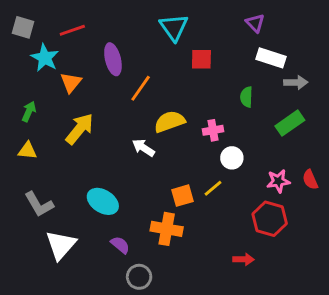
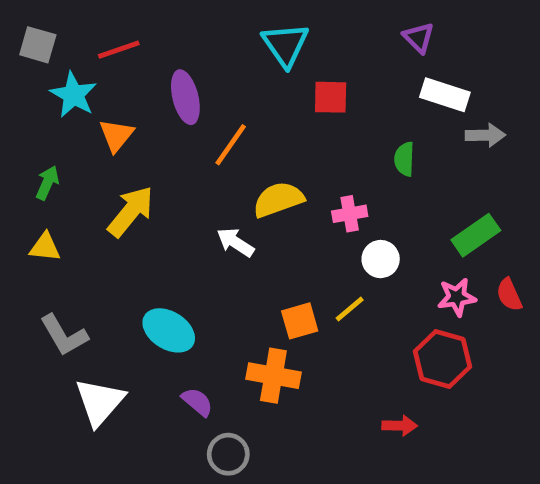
green rectangle: (290, 123) -> (476, 235), moved

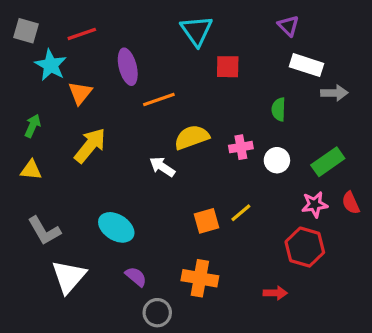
orange line: (231, 145) -> (159, 100), turned 36
white circle: (381, 259) -> (277, 160), moved
orange cross: (273, 376) -> (200, 278), moved

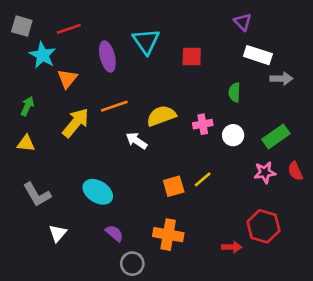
cyan triangle: (197, 31) -> (146, 41), moved
orange line: (159, 100) -> (114, 106), moved
red hexagon: (305, 247) -> (263, 226), moved
white triangle: (69, 277) -> (58, 233), size x0.6

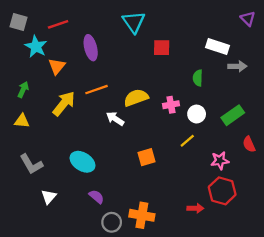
purple triangle: (243, 22) -> (248, 19), moved
cyan triangle: (146, 41) -> (134, 22), moved
pink star: (265, 172) -> (220, 161), moved
yellow line: (203, 179) -> (187, 141), moved
orange cross: (168, 235) -> (142, 215), moved

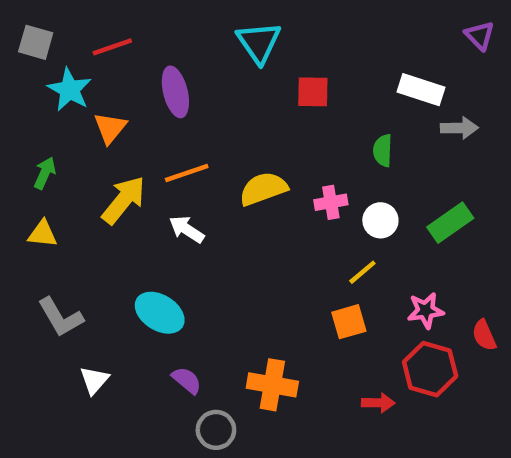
white arrow: (115, 119) -> (187, 229), moved
red semicircle: (249, 144) -> (484, 335), moved
orange square: (147, 157) -> (349, 322), moved
orange cross: (142, 215) -> (272, 385), moved

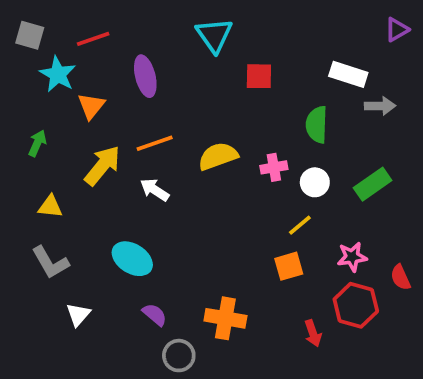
purple triangle: (480, 36) -> (397, 30), turned 45
green semicircle: (383, 150) -> (317, 125), size x1.4
yellow triangle: (42, 234) -> (50, 207), moved
red arrow: (378, 403) -> (313, 333), turned 70

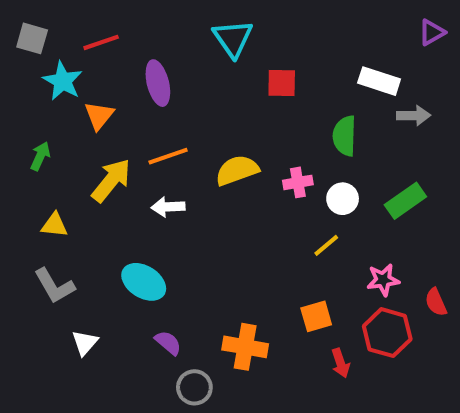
white arrow: (155, 190) -> (168, 207), turned -36
orange square: (289, 266) -> (316, 316), moved

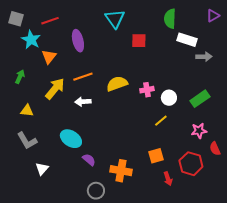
green semicircle: (345, 136) -> (170, 19), moved
pink star: (383, 280) -> (199, 131), moved
purple semicircle: (168, 343) -> (89, 160), moved

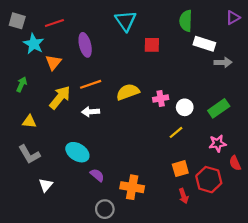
orange square: (156, 156) -> (180, 169), moved

